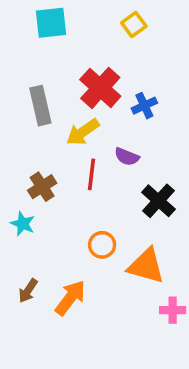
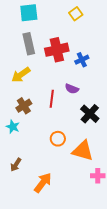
red cross: (100, 88) -> (57, 50), turned 35
gray rectangle: (40, 106) -> (29, 44), moved
yellow arrow: (83, 132) -> (21, 75), moved
orange arrow: (70, 298) -> (43, 183), moved

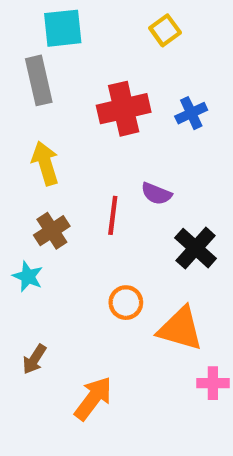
gray rectangle: (29, 44) -> (39, 80), moved
blue cross: (82, 60) -> (191, 113), moved
yellow arrow: (21, 75) -> (45, 163), turned 108

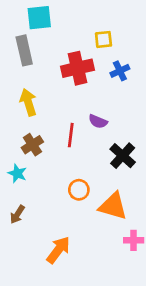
yellow square: (165, 30) -> (103, 39), moved, turned 30
brown arrow: (34, 359) -> (17, 214), moved

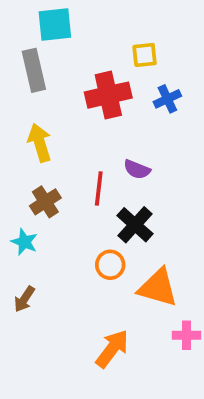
black cross: (123, 156) -> (135, 225), moved
orange arrow: (58, 250) -> (112, 349), moved

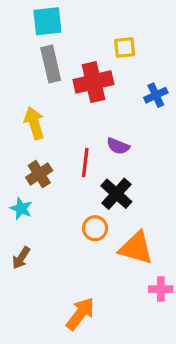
gray rectangle: (34, 70) -> (51, 64), moved
blue cross: (167, 99) -> (156, 95), moved
orange arrow: (112, 349) -> (80, 314), moved

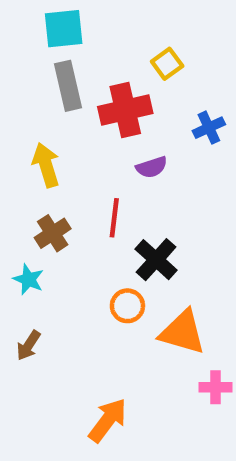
yellow square: (125, 47) -> (167, 64), turned -30
purple semicircle: (118, 146) -> (152, 167), moved, turned -40

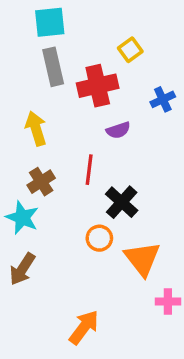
cyan star: (28, 279) -> (22, 218), size x1.4
orange triangle: (182, 332) -> (142, 259), turned 36
brown arrow: (28, 345) -> (22, 269), size x1.4

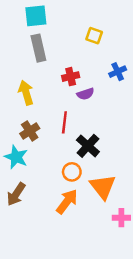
yellow square: (130, 50) -> (94, 36), turned -35
red cross: (98, 86) -> (71, 77), moved, size x0.6
orange arrow: (84, 327) -> (67, 202), moved

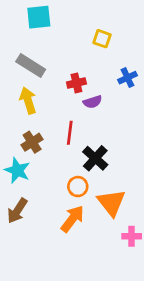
gray rectangle: (38, 48) -> (31, 66), moved, turned -45

